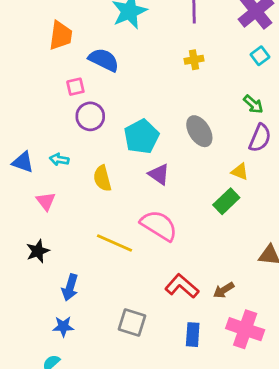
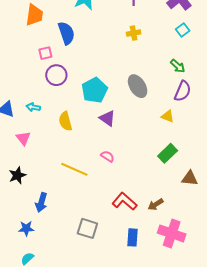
blue semicircle: (104, 60) -> (66, 33), turned 45
green rectangle: (226, 201) -> (168, 153), moved
pink semicircle: (159, 225) -> (107, 156), size x0.5
blue star: (63, 327) -> (26, 228), moved

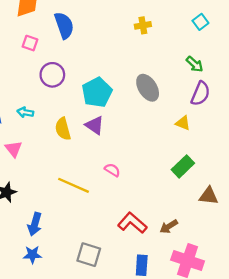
pink square: (45, 53) -> (30, 43), moved, turned 32
purple triangle: (107, 118) -> (95, 125), moved
blue star: (26, 228) -> (32, 255), moved

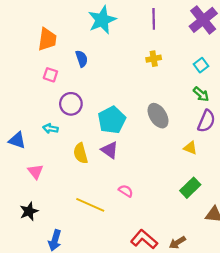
cyan square: (200, 22) -> (201, 65), moved
blue semicircle: (64, 25) -> (82, 59), size x0.7
cyan arrow: (25, 112) -> (50, 129), moved

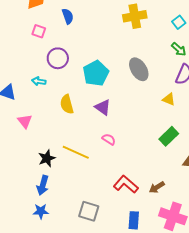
yellow cross: (154, 59) -> (135, 16), size x1.6
purple triangle: (110, 150) -> (103, 107), moved
black star: (29, 211) -> (47, 158), moved

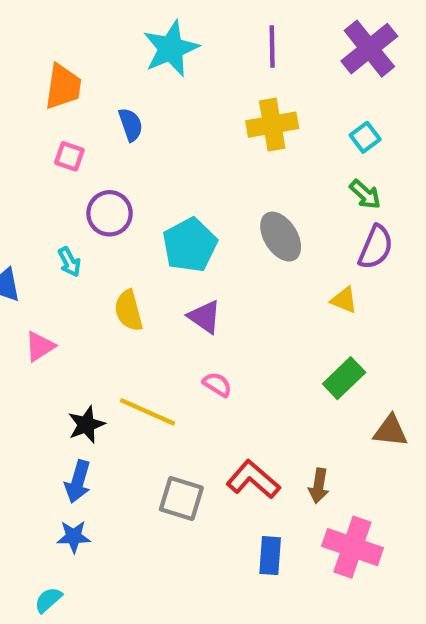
cyan arrow: (39, 81) -> (69, 262), turned -128
pink triangle: (25, 121) -> (40, 346), turned 35
brown arrow: (157, 187) -> (319, 486), turned -49
gray square: (89, 211) -> (181, 498), moved

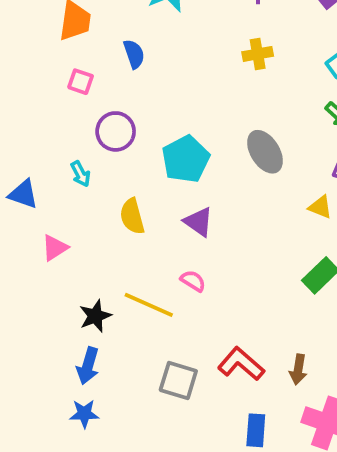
yellow cross: (272, 125) -> (258, 54), size x0.7
pink semicircle: (217, 384) -> (193, 281), moved

